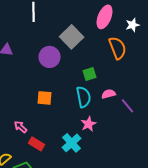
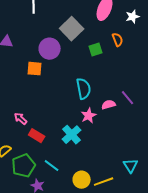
orange semicircle: (118, 48) -> (118, 40), size x0.6
green square: (90, 74) -> (96, 50), moved
pink semicircle: (109, 94) -> (109, 105), moved
orange square: (45, 98) -> (35, 69), moved

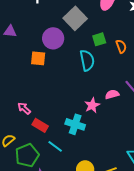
orange semicircle: (118, 40) -> (121, 46), moved
cyan semicircle: (84, 89) -> (87, 60), moved
cyan cross: (72, 135) -> (75, 124), turned -30
cyan line: (52, 166) -> (55, 146), moved

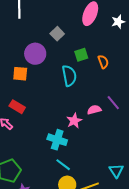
gray square: (75, 18) -> (57, 34), size x0.6
red rectangle: (40, 125) -> (17, 107), moved
cyan line: (55, 146) -> (63, 165), moved

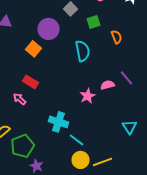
green square: (81, 55) -> (94, 22), moved
orange square: (20, 74) -> (34, 49), turned 35
cyan cross: (57, 140) -> (58, 122), moved
cyan triangle: (116, 171) -> (130, 127), moved

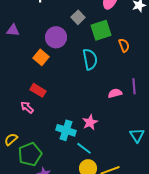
green square: (94, 22) -> (101, 30), size x1.5
purple line: (126, 78) -> (134, 86), turned 35
pink star: (88, 96) -> (90, 122), moved

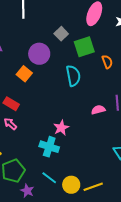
red rectangle: (38, 90) -> (11, 104), moved
pink star: (90, 122) -> (61, 128), moved
cyan line: (84, 148) -> (49, 178), moved

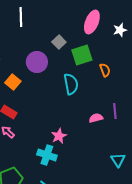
orange square: (24, 74) -> (13, 82), moved

